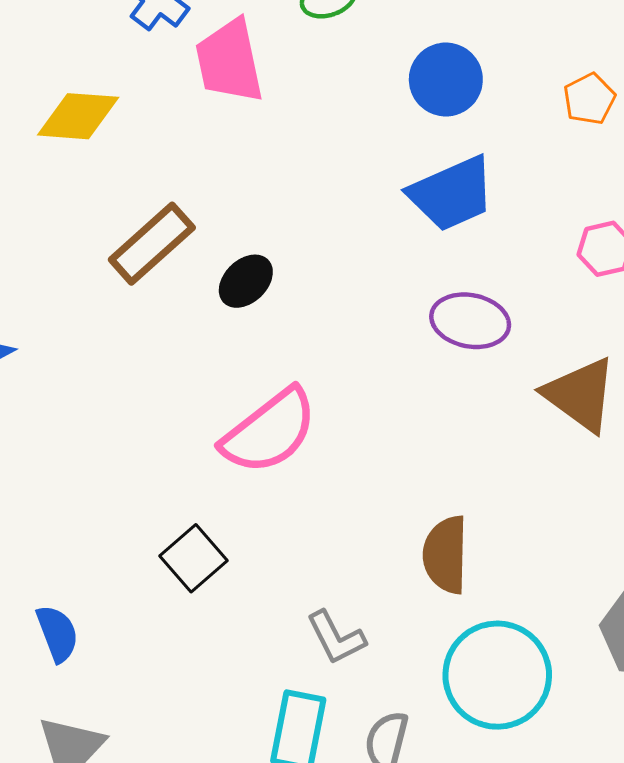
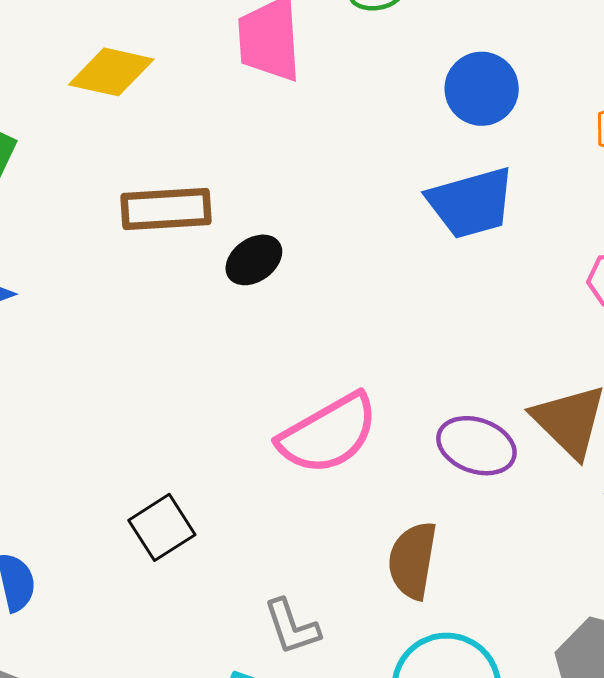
brown rectangle: (152, 244) -> (166, 209), turned 30
purple ellipse: (470, 321) -> (476, 446), moved
pink semicircle: (269, 431) -> (328, 434), moved

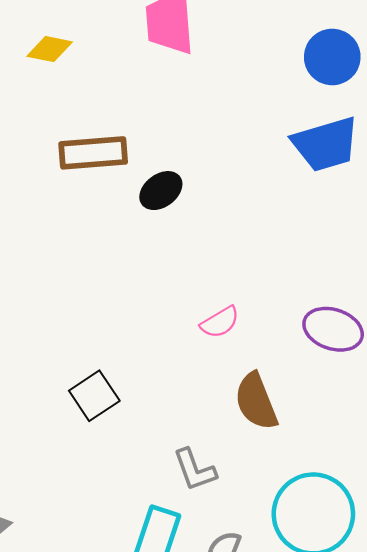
yellow diamond: (111, 72) -> (50, 49), size x0.7
pink semicircle: (328, 434) -> (220, 322), size x0.5
brown semicircle: (413, 560) -> (256, 401), moved, turned -30

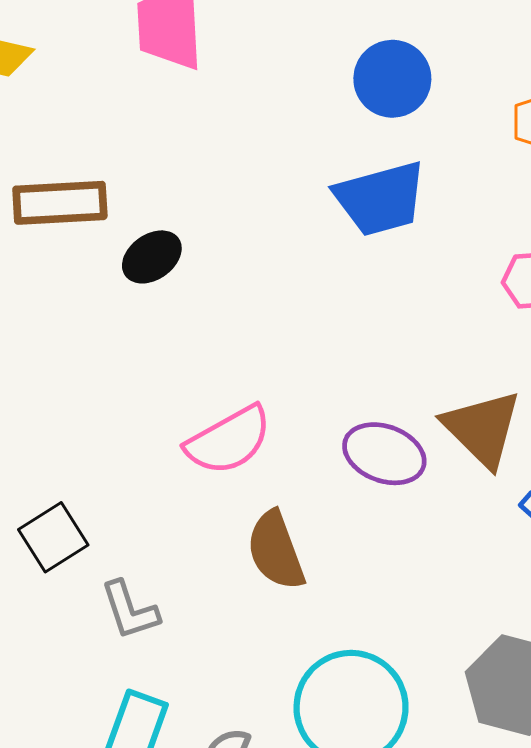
pink semicircle: (220, 322) -> (229, 440), size x1.6
gray L-shape: (195, 470) -> (130, 610), moved

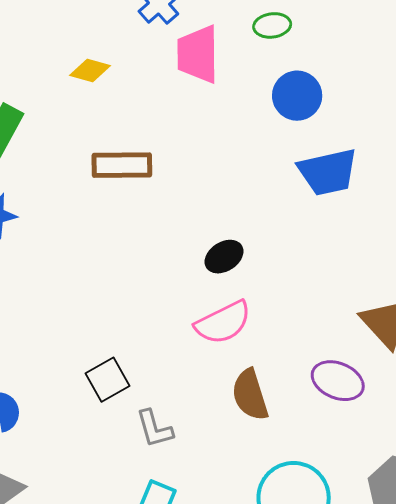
blue circle: (392, 79) -> (297, 96), moved
black ellipse: (152, 257) -> (224, 257), moved
purple ellipse: (384, 454) -> (338, 381), moved

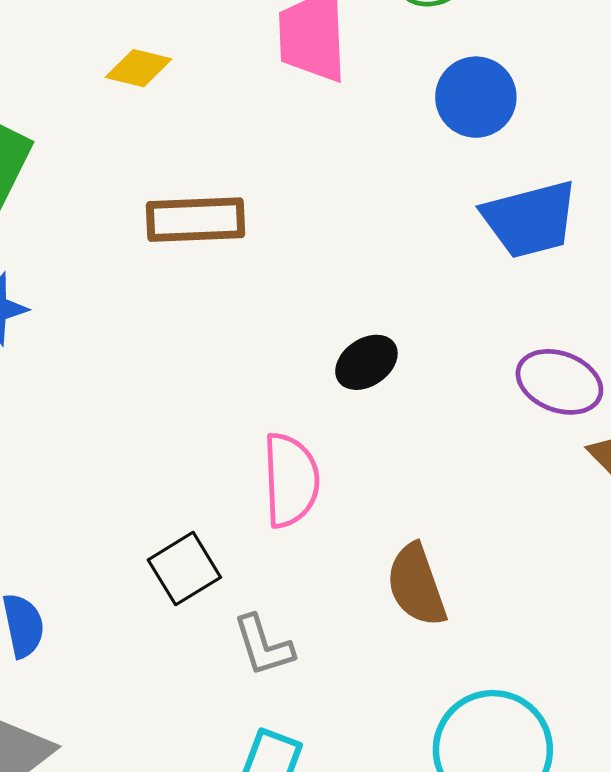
pink semicircle: (223, 323) -> (291, 480), moved, turned -64
purple ellipse: (338, 381) -> (559, 382), moved

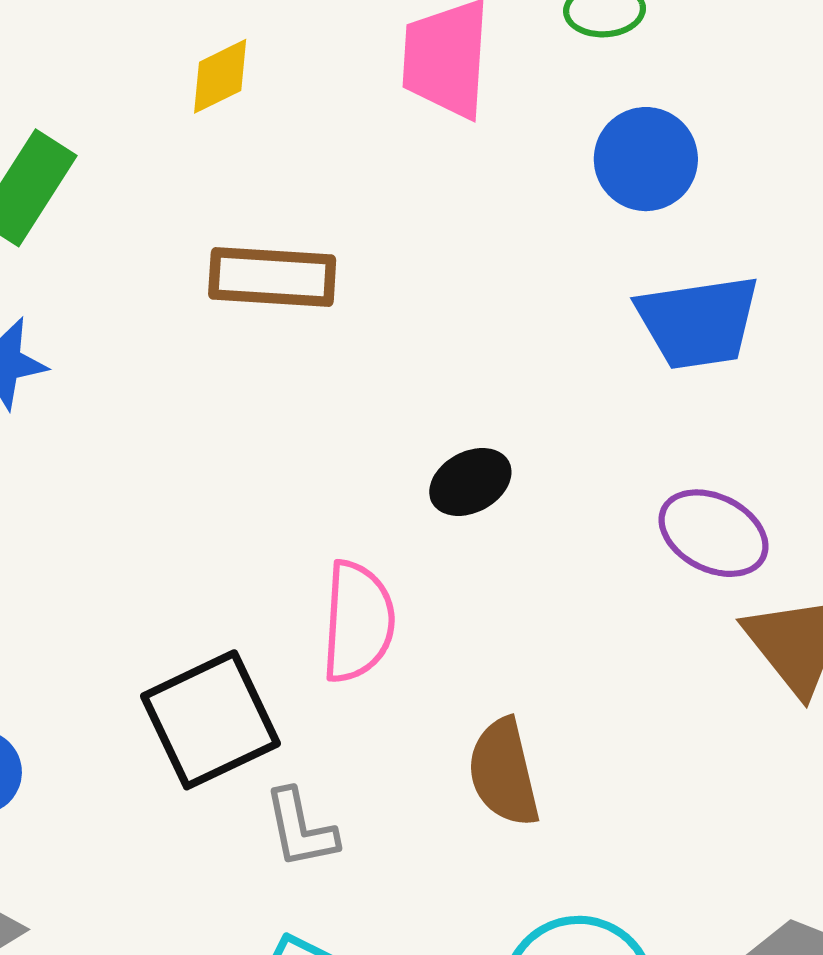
yellow diamond: (138, 68) -> (220, 76), turned -46
black square: (184, 569) -> (211, 720), size x1.5

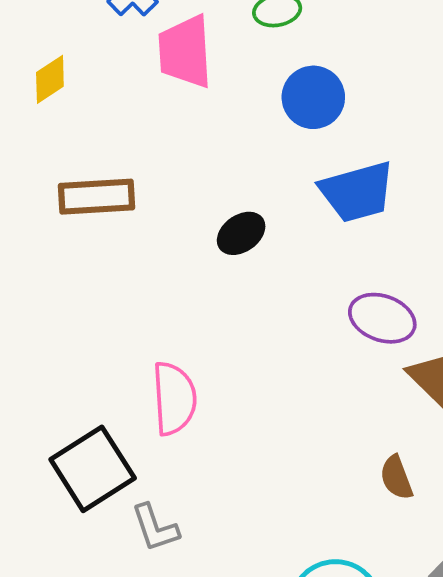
black ellipse: (470, 482) -> (241, 233), moved
brown semicircle: (504, 773) -> (396, 478), moved, size x0.7

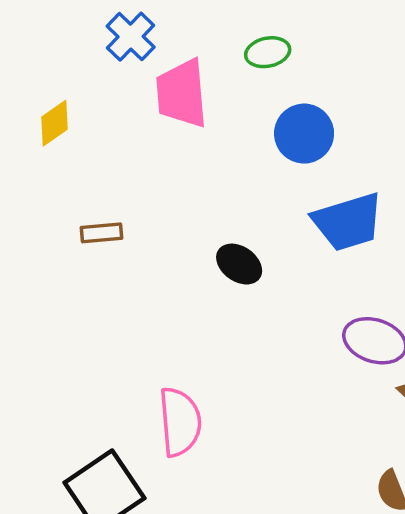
brown rectangle: (96, 197) -> (101, 233), size x0.6
black ellipse: (241, 233) -> (239, 264), turned 72

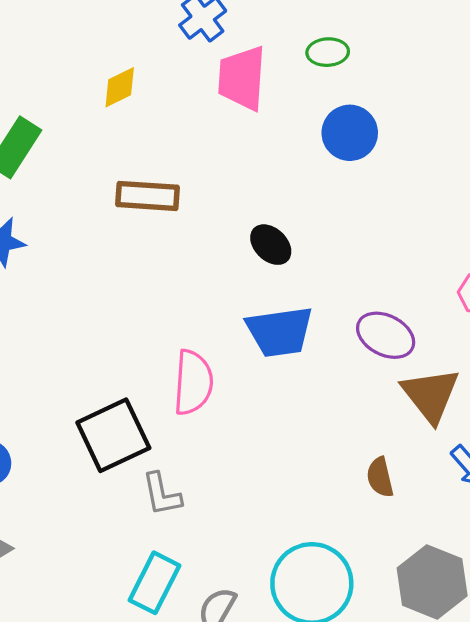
blue trapezoid: (348, 222) -> (280, 332), moved
brown rectangle: (101, 233) -> (147, 196), size x1.6

